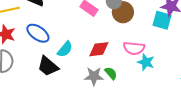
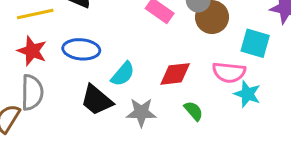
cyan square: (162, 20) -> (255, 43), moved
blue ellipse: (38, 33) -> (81, 49), turned -30
gray star: (94, 76) -> (141, 112), moved

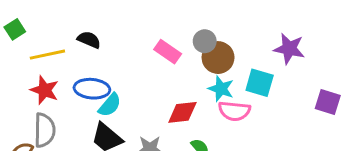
cyan semicircle: (123, 74) -> (110, 105), moved
cyan star: (247, 94) -> (221, 89), moved

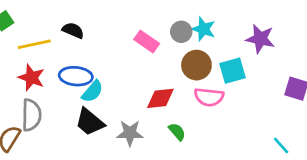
brown circle: (218, 58) -> (196, 65), moved
cyan square: (260, 83) -> (233, 71), turned -32
cyan star: (221, 89) -> (203, 29), moved

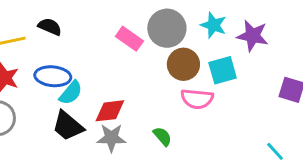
cyan star: (203, 29) -> (214, 25), moved
gray circle: (181, 32) -> (167, 28), size x1.6
red diamond: (160, 98) -> (110, 111), moved

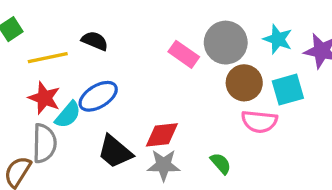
blue ellipse: (53, 76) -> (98, 96), turned -36
cyan semicircle: (71, 93) -> (68, 115), moved

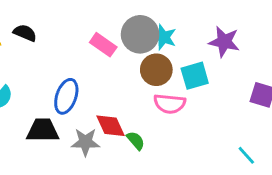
cyan star: (278, 39) -> (164, 37), moved
blue ellipse: (98, 96) -> (66, 96), moved, turned -40
red diamond: (162, 135) -> (111, 126), moved, turned 72
black trapezoid: (115, 152) -> (43, 130), turned 140

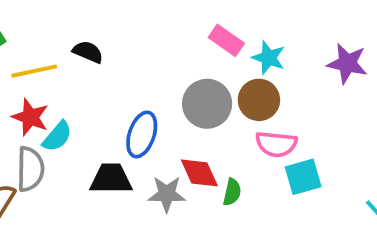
gray circle: (140, 34) -> (207, 104), moved
pink rectangle: (103, 45) -> (226, 40), moved
cyan square: (195, 76) -> (303, 177), moved
green semicircle: (136, 141) -> (232, 192), turned 54

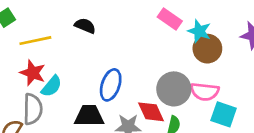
black semicircle: (88, 52) -> (85, 26), moved
brown circle: (259, 100) -> (207, 49), moved
gray circle: (207, 104) -> (174, 89), moved
cyan square: (303, 177) -> (224, 114), turned 35

